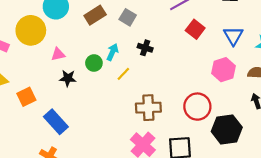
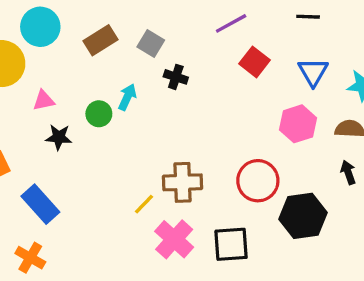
black cross: (145, 48) -> (176, 77), moved
yellow line: (123, 74) -> (144, 204), moved

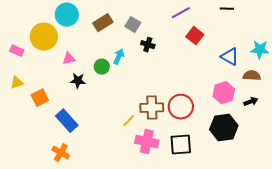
blue triangle: (313, 72) -> (230, 57), moved, turned -30
pink hexagon: (298, 124) -> (224, 93), moved
black arrow: (348, 172) -> (251, 102), turned 88
red circle: (258, 181) -> (181, 107), moved
pink cross: (174, 239) -> (147, 142), turned -30

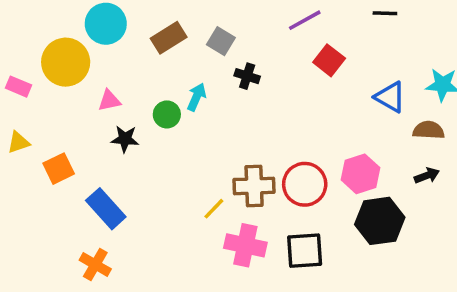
pink hexagon: (224, 93) -> (361, 174), moved

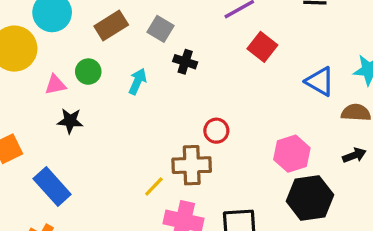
green circle: (167, 114) -> (88, 72), moved
red circle: (305, 184) -> (216, 131), moved, size x0.6

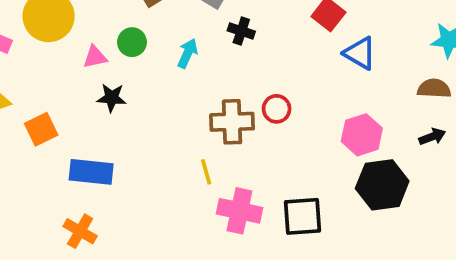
blue triangle: (320, 81) -> (360, 53), moved
brown cross: (192, 165) -> (232, 122), moved
blue rectangle: (52, 187) -> (91, 172), turned -42
yellow line: (154, 187) -> (206, 172), turned -60

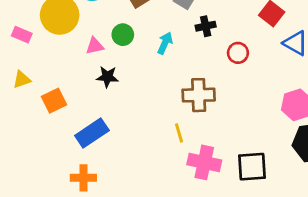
black cross: (241, 31) -> (206, 26), turned -30
red circle: (277, 109) -> (238, 53), moved
blue rectangle: (91, 172) -> (92, 133), turned -40
orange cross: (80, 231) -> (83, 178), turned -30

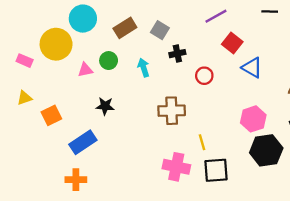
cyan arrow: (165, 43) -> (144, 68), turned -42
black star: (107, 77) -> (105, 106), moved
yellow line: (179, 133) -> (202, 142), moved

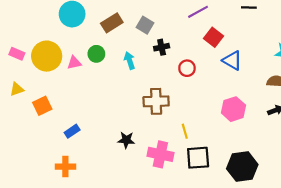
yellow circle: (56, 44) -> (47, 56), moved
black star: (105, 106) -> (126, 140), moved
blue rectangle: (83, 142) -> (72, 131), size x0.6
black hexagon: (266, 150) -> (242, 167), moved

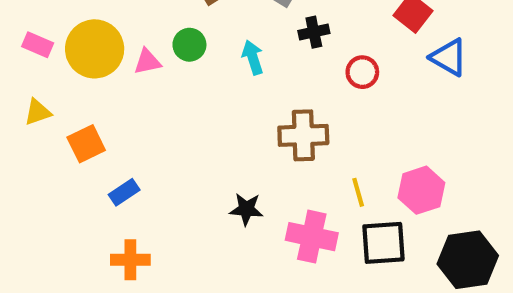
pink hexagon: (233, 109) -> (421, 190), moved
blue rectangle: (72, 131) -> (124, 192), moved

